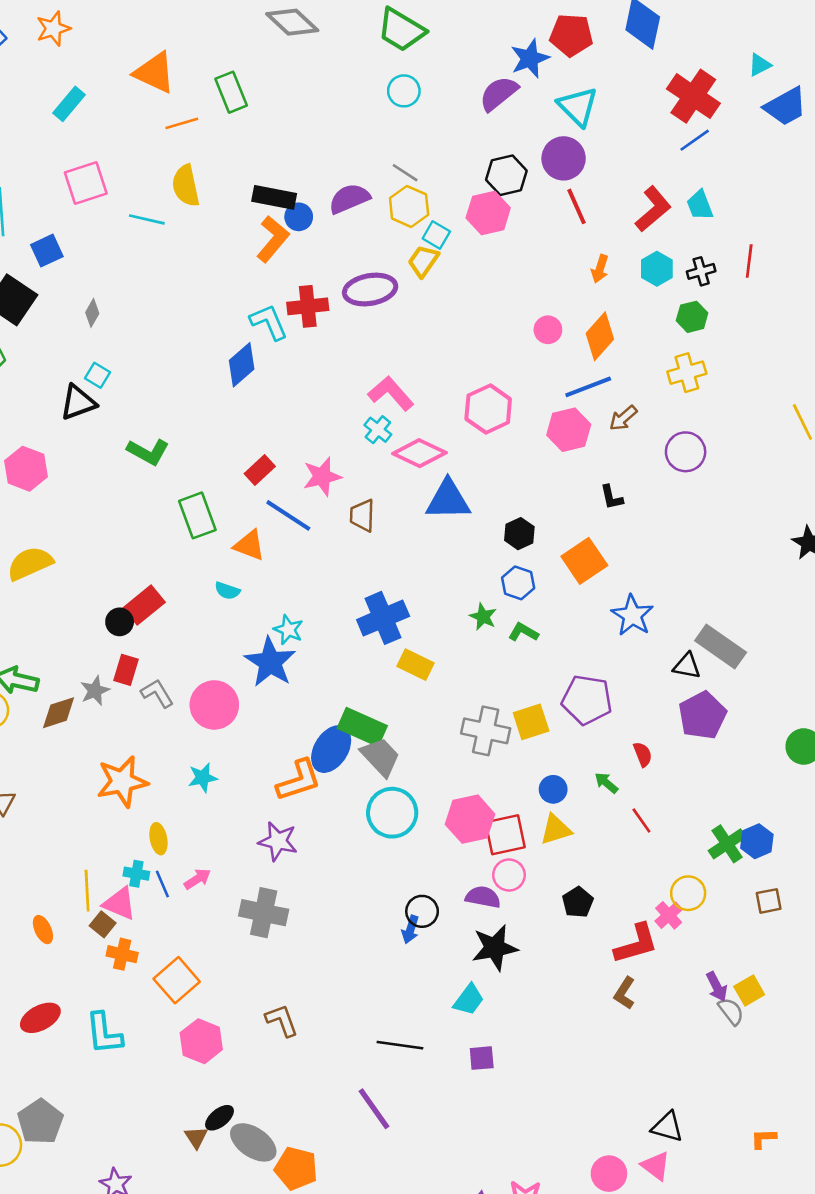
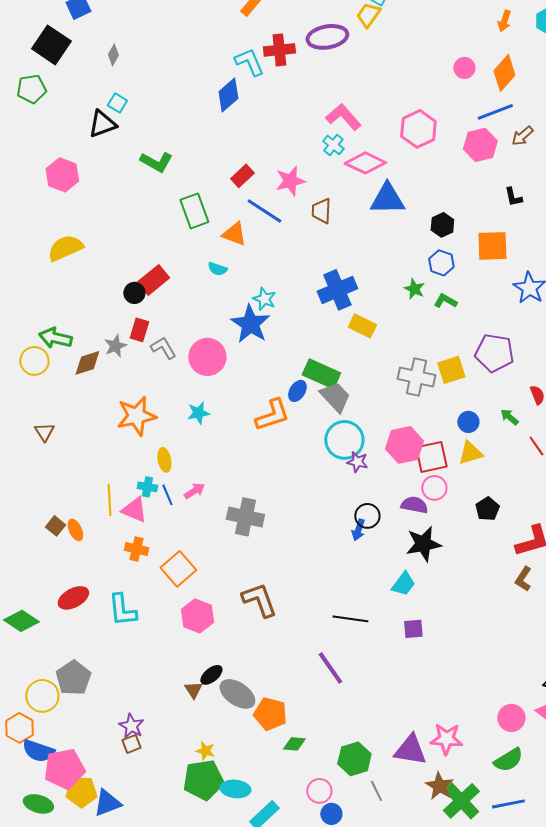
orange square: (584, 561) -> (492, 246), turned 32
blue ellipse: (331, 749) -> (297, 391), size x0.6
purple star: (278, 841) -> (357, 462), moved, size x0.7
brown square: (103, 924) -> (55, 526), moved
brown L-shape: (282, 1020) -> (259, 600), size x1.4

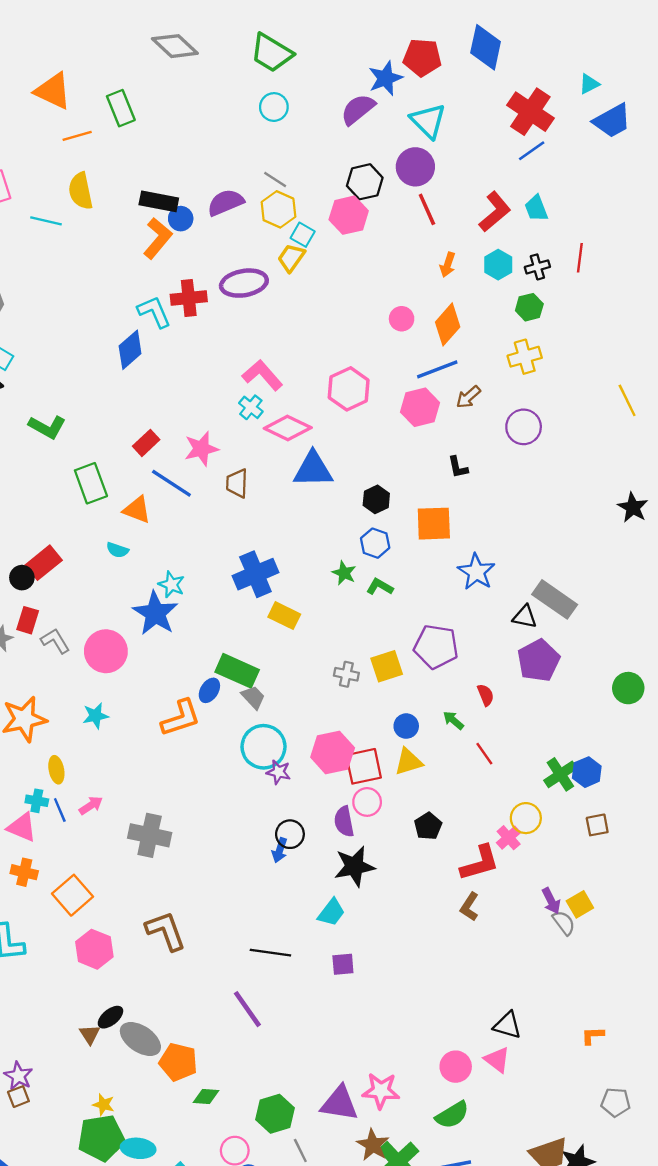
gray cross: (416, 377) -> (346, 674), size x0.6
gray trapezoid: (335, 397) -> (253, 697), size x0.7
purple semicircle: (414, 505) -> (344, 822), turned -112

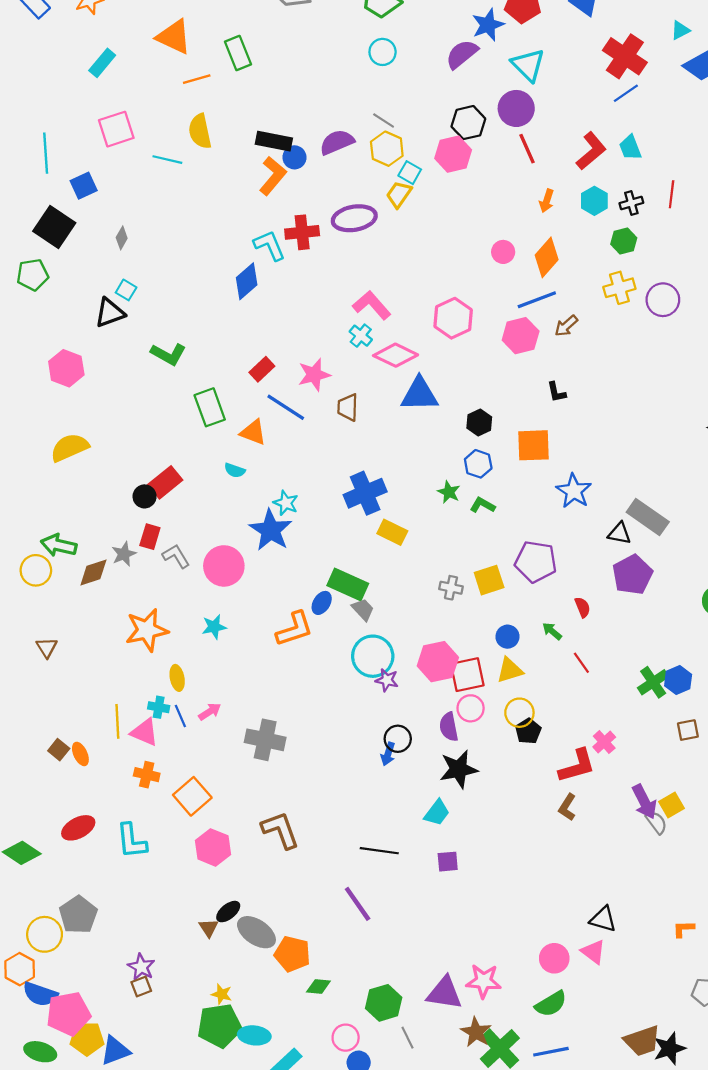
purple circle: (524, 427) -> (663, 300), moved
yellow circle: (526, 818) -> (519, 713), moved
purple arrow: (551, 901) -> (644, 802), size x1.4

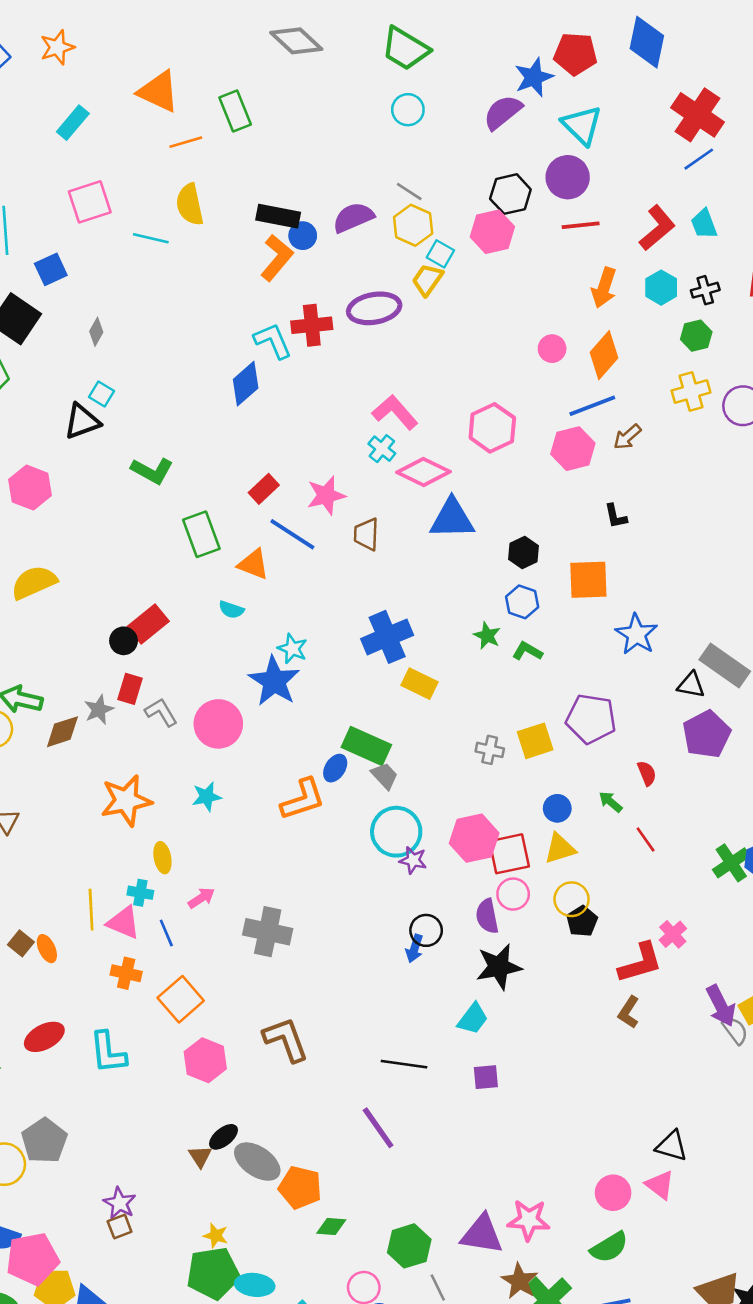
red line: (527, 149) -> (581, 225), turned -72
orange arrow: (547, 201) -> (604, 288), size x1.4
blue line: (180, 716) -> (166, 933), moved

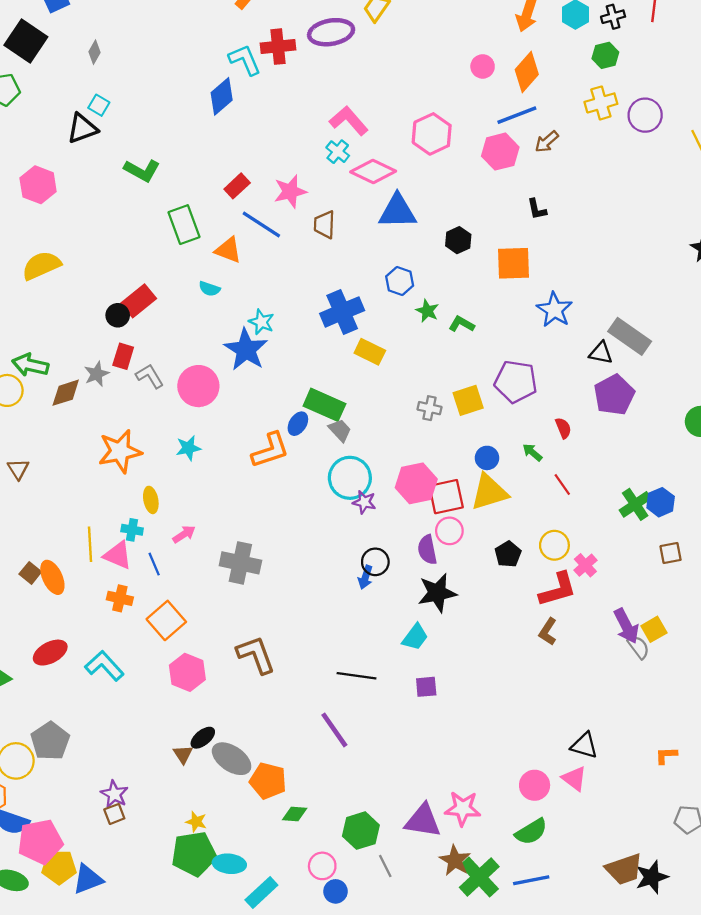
blue hexagon: (522, 602) -> (400, 281), moved
yellow triangle: (560, 849) -> (489, 492), size x1.4
yellow circle: (572, 899) -> (554, 545), moved
orange ellipse: (47, 949) -> (52, 577), size x1.4
cyan L-shape: (108, 1052) -> (104, 666), turned 144

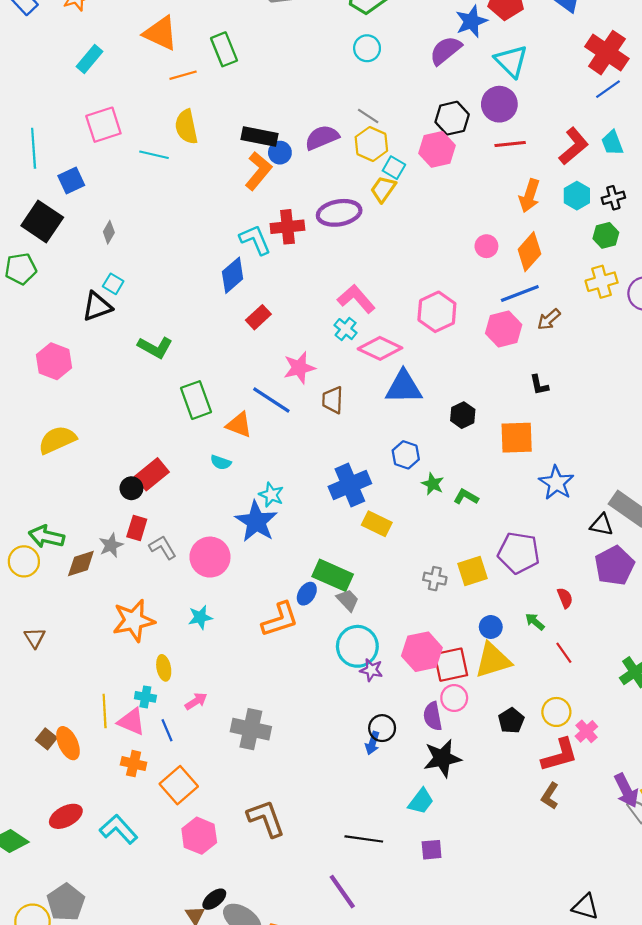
red rectangle: (237, 186) -> (258, 317), moved

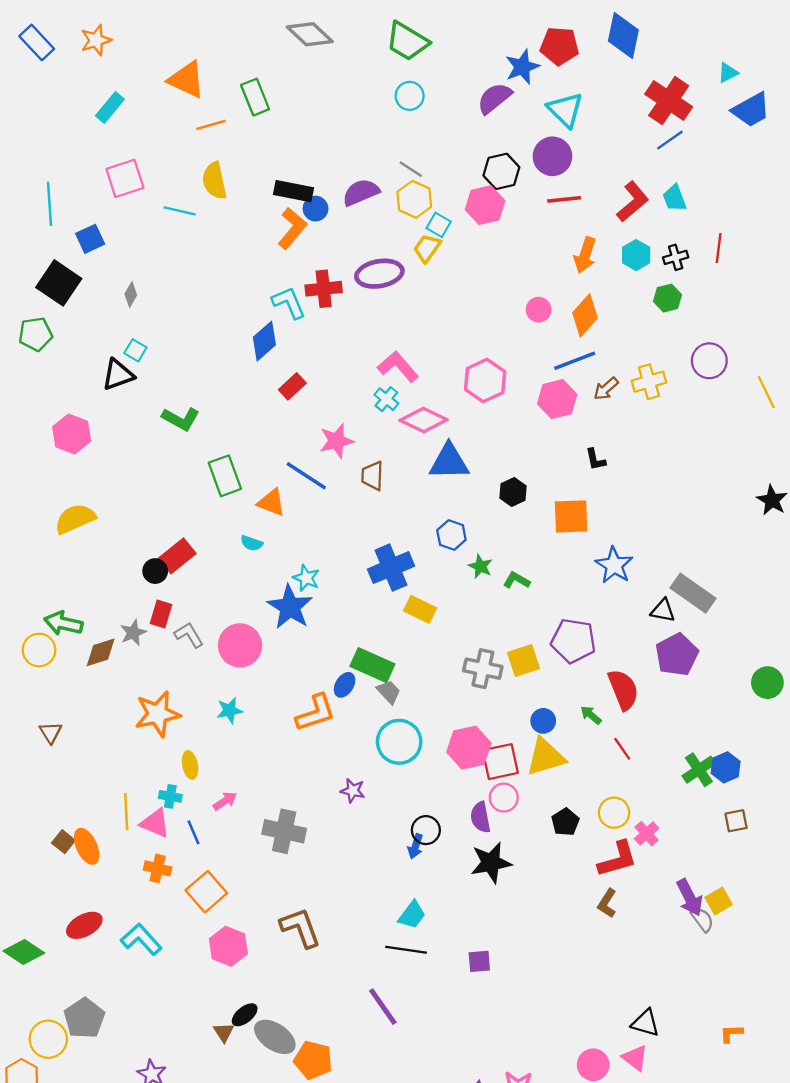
yellow cross: (602, 282) -> (649, 382), moved
gray cross: (435, 579) -> (483, 669), size x1.5
red semicircle: (565, 598) -> (623, 690), size x1.8
purple star: (371, 670) -> (353, 791), moved
cyan trapezoid: (421, 801) -> (412, 915), moved

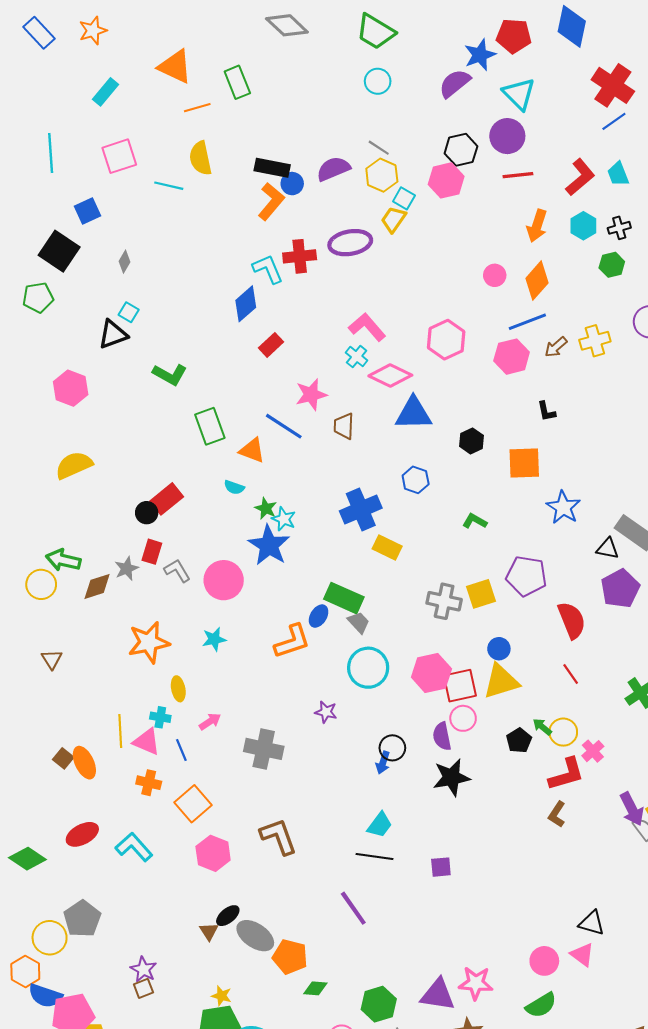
cyan line: (49, 204) -> (51, 153), moved
green star: (480, 566) -> (266, 508), moved
green arrow: (591, 715) -> (542, 727), moved

